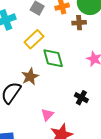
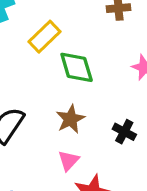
brown star: (30, 77) -> (70, 119), moved

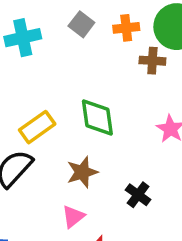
yellow rectangle: (45, 37) -> (37, 127), moved

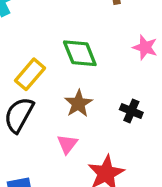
pink triangle: (73, 217) -> (67, 144), moved

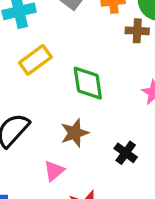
yellow rectangle: (30, 74) -> (35, 60), moved

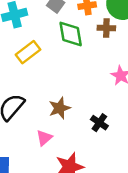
green diamond: (88, 83) -> (71, 34), moved

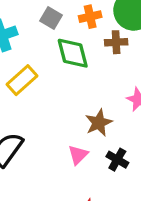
brown star: (60, 108) -> (99, 123), moved
pink triangle: (44, 138) -> (78, 155), moved

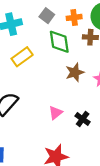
brown star: (99, 123) -> (75, 72), moved

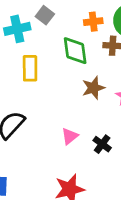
gray square: (47, 16) -> (45, 15), moved
yellow rectangle: (22, 57) -> (30, 68), turned -55

